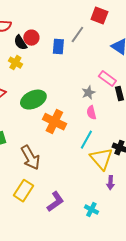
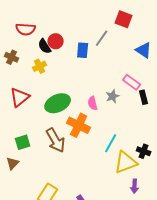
yellow cross: (15, 63) -> (40, 66), turned 32
pink semicircle: (91, 113) -> (93, 103), moved
brown arrow: (30, 158) -> (56, 140), moved
yellow triangle: (101, 159) -> (126, 162), turned 50

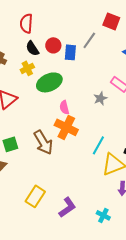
red semicircle: (26, 29) -> (26, 23), moved, turned 90
red circle: (56, 41) -> (53, 45), moved
green ellipse: (58, 103) -> (49, 82), moved
pink semicircle: (93, 103) -> (64, 107), moved

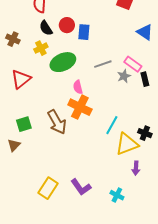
gray line: (89, 40) -> (103, 64), moved, turned 36
gray star: (100, 98) -> (124, 76), moved
yellow rectangle: (35, 196) -> (48, 188), moved
purple L-shape: (67, 207) -> (81, 187), turned 90

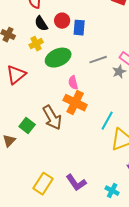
green square: (24, 124) -> (27, 126), moved, turned -35

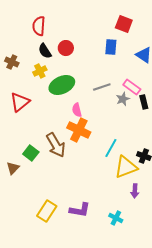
blue rectangle: (79, 28) -> (111, 47), moved
purple L-shape: (76, 183) -> (80, 210), turned -45

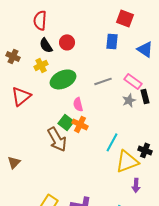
gray star: (123, 99) -> (129, 100), moved
orange cross: (79, 130) -> (80, 124), size x0.7
green square: (31, 153) -> (66, 122), moved

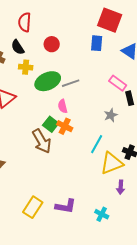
red square: (125, 18) -> (110, 20), size x1.4
black semicircle: (46, 45) -> (18, 47), moved
yellow cross: (41, 65) -> (26, 67), turned 32
gray line: (103, 81) -> (71, 83), moved
gray star: (129, 100) -> (111, 115), moved

